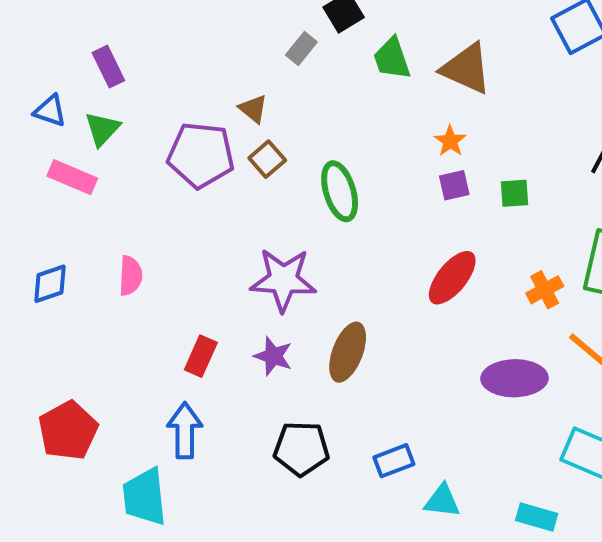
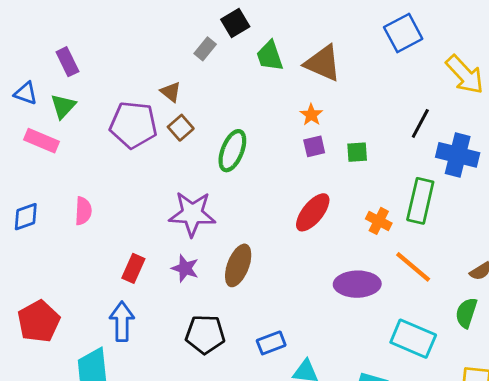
green ellipse: (340, 191) -> (232, 151), turned 39
orange cross: (545, 290) -> (379, 221), turned -35

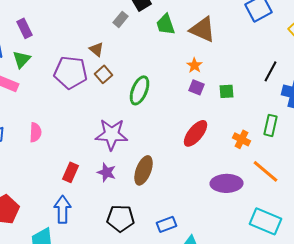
purple square: (314, 146) -> (197, 87), turned 35
green rectangle: (420, 201) -> (271, 125), size x0.7

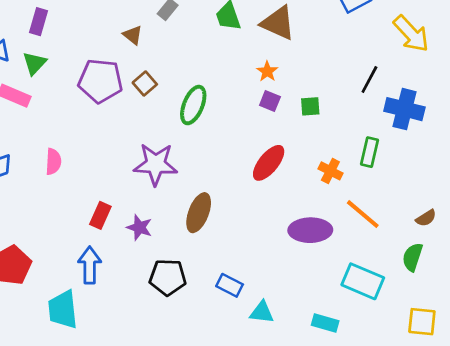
purple rectangle: (25, 28) -> (39, 22), turned 42
brown triangle: (97, 49) -> (133, 35), moved
purple star: (107, 172) -> (139, 227), moved
blue rectangle: (167, 224) -> (230, 285), turned 48

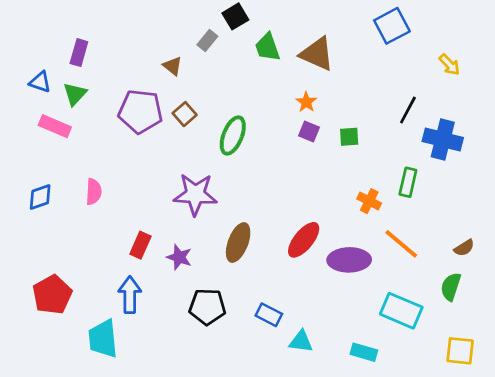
yellow arrow: (411, 34) -> (449, 65), size x0.6
red ellipse: (269, 163) -> (304, 240), moved

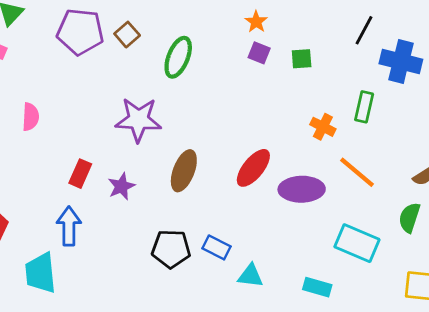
purple star: (179, 257) -> (121, 186), turned 30
black pentagon: (207, 307) -> (171, 249), moved

